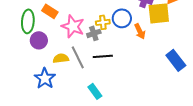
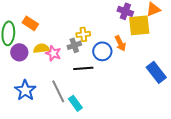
blue circle: (122, 18) -> (102, 51), moved
pink star: (73, 26) -> (53, 53), moved, size x0.7
gray line: (78, 57) -> (58, 91), moved
yellow semicircle: (61, 58) -> (41, 48), moved

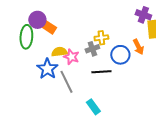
purple circle: (19, 52) -> (37, 20), moved
blue star: (25, 90) -> (47, 69), moved
gray line: (58, 91) -> (66, 82), moved

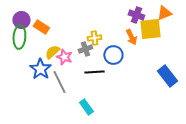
purple circle: (37, 20) -> (21, 20), moved
orange arrow: (138, 47) -> (131, 37), moved
yellow semicircle: (59, 52) -> (52, 52), turned -35

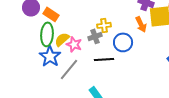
green ellipse: (19, 37) -> (47, 34), moved
gray line: (59, 82) -> (69, 69), turned 65

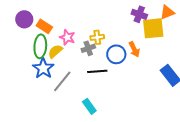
orange arrow: (141, 24) -> (134, 49), moved
pink star: (74, 44) -> (67, 37), moved

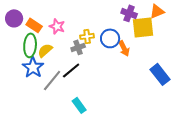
pink star: (67, 37) -> (57, 26), moved
blue circle: (116, 54) -> (110, 38), moved
black line: (97, 71) -> (71, 70), moved, turned -36

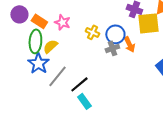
yellow cross: (87, 36) -> (92, 32), turned 32
gray cross: (78, 47) -> (112, 48), moved
black line: (71, 70) -> (79, 84), moved

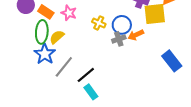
orange arrow: (129, 44) -> (136, 35), turned 91

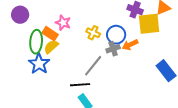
orange rectangle: (46, 12) -> (50, 34), moved
gray line: (64, 67) -> (93, 66), moved
black line: (86, 75) -> (80, 85), turned 36

